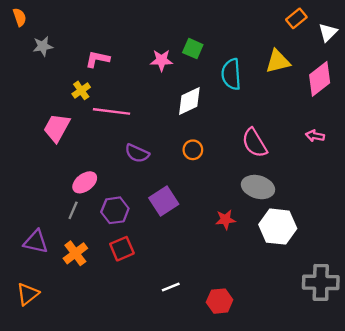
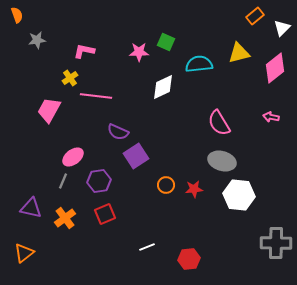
cyan semicircle: (231, 74) -> (199, 64), turned 88
orange circle: (193, 150) -> (166, 185), moved
purple square: (164, 201) -> (136, 156), moved

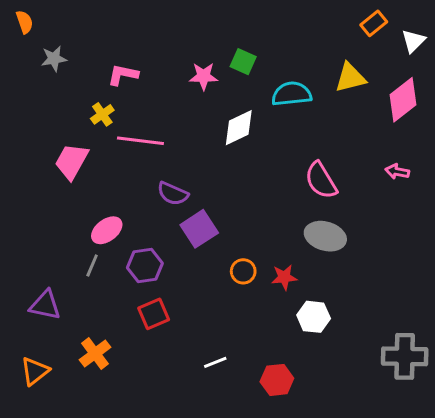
white hexagon: (239, 195) -> (314, 317), moved, size x0.7
orange cross: (65, 218) -> (95, 354), moved

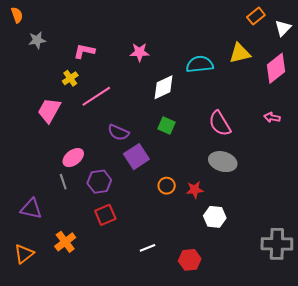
green square: (243, 62) -> (167, 125), moved
pink line: (140, 141) -> (96, 96), turned -40
gray line: (92, 265) -> (63, 182), turned -42

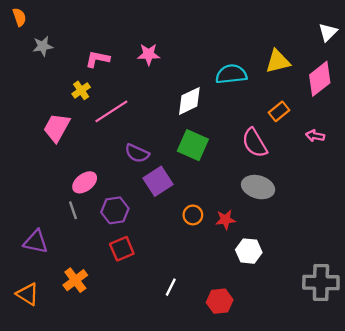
orange rectangle: (256, 16) -> (279, 111), moved
pink star: (139, 52) -> (149, 54), moved
green square: (167, 125) -> (193, 145), size x1.5
white line: (147, 248) -> (171, 287), turned -42
orange triangle: (24, 254) -> (28, 294), turned -50

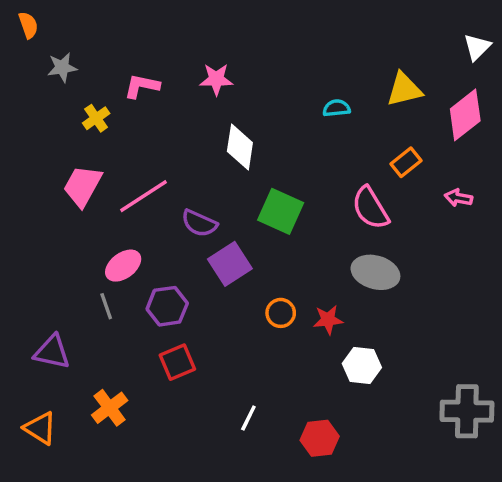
cyan semicircle: (231, 74) -> (337, 108), size x0.6
yellow cross: (81, 90) -> (96, 118), moved
white diamond: (189, 101) -> (240, 147), moved, turned -56
pink line: (111, 111) -> (143, 196), moved

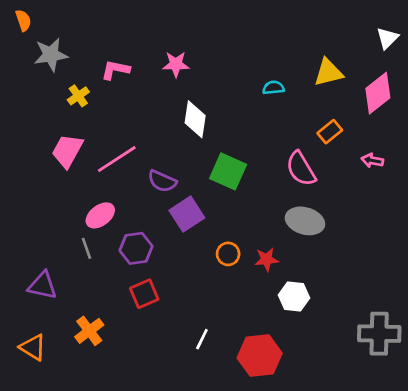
gray star: (62, 67) -> (51, 55), size x1.4
red hexagon: (320, 438) -> (260, 356), size x1.4

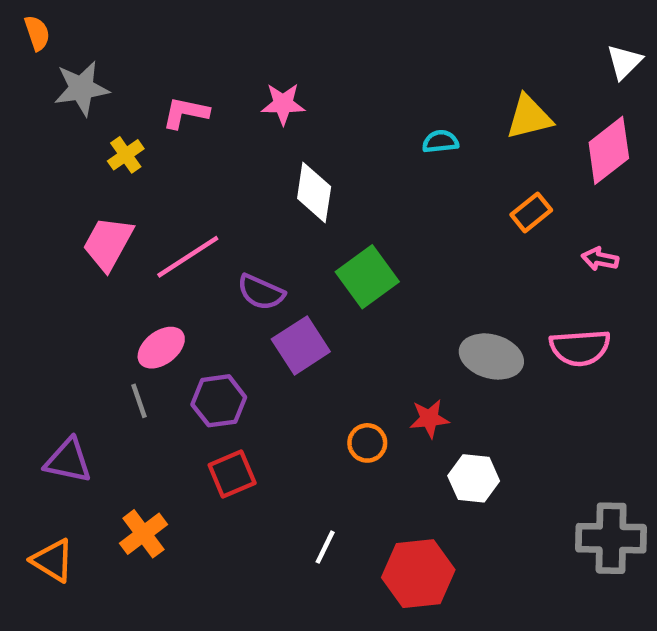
pink semicircle: (301, 169) -> (580, 348), moved, turned -63
green square: (228, 171) -> (367, 277), turned 30
orange circle: (228, 254) -> (367, 443), moved

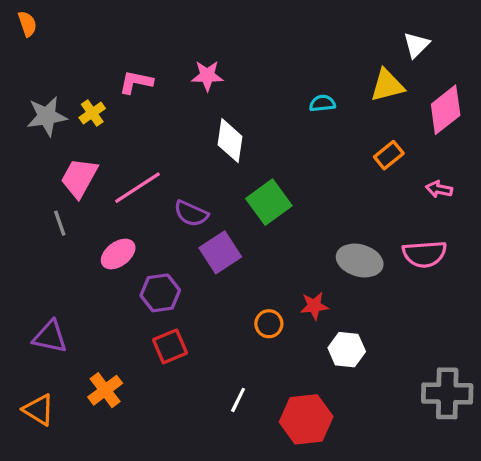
white triangle: (624, 62) -> (416, 45), moved
gray star: (81, 88) -> (47, 116), moved
gray line: (139, 401) -> (60, 223), moved

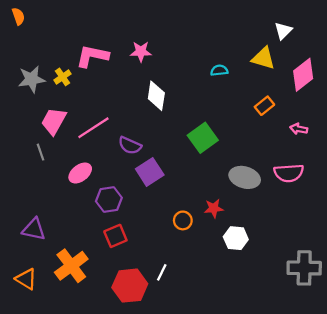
pink L-shape: (136, 82) -> (92, 56), size x1.4
yellow triangle: (387, 85) -> (263, 58), turned 30
green square: (269, 202) -> (203, 138), moved
orange cross: (105, 390) -> (71, 266), size x1.4
red hexagon: (306, 419) -> (130, 286), moved

